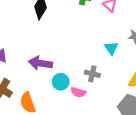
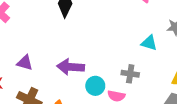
cyan triangle: (111, 48) -> (149, 43), turned -32

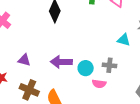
cyan circle: (95, 86) -> (86, 68), moved

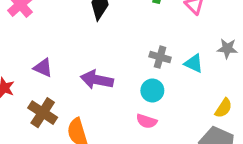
gray cross: (109, 65) -> (160, 57), moved
cyan circle: (86, 68) -> (152, 91), moved

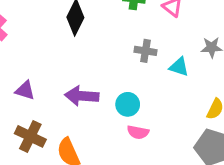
gray cross: (160, 57) -> (146, 51), moved
cyan circle: (152, 91) -> (128, 104), moved

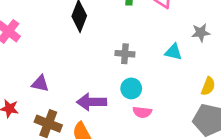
gray cross: (146, 51) -> (125, 54), moved
purple arrow: (82, 96) -> (92, 102), moved

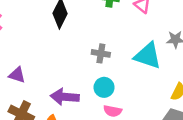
cyan triangle: (174, 52) -> (148, 56), size x1.6

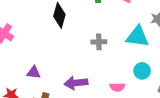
cyan circle: (104, 87) -> (142, 71), moved

